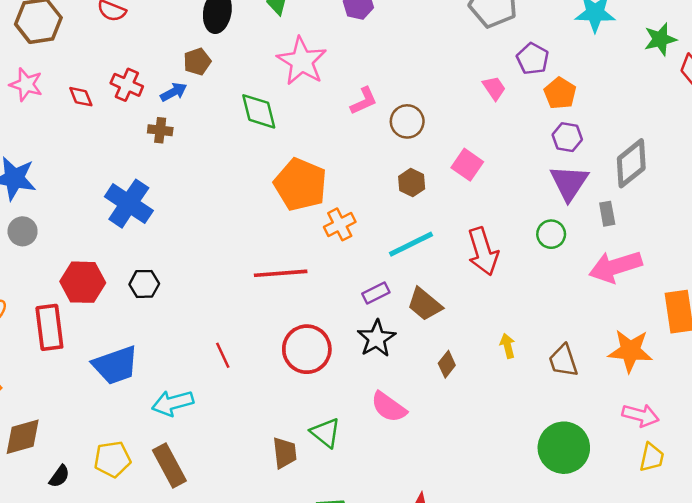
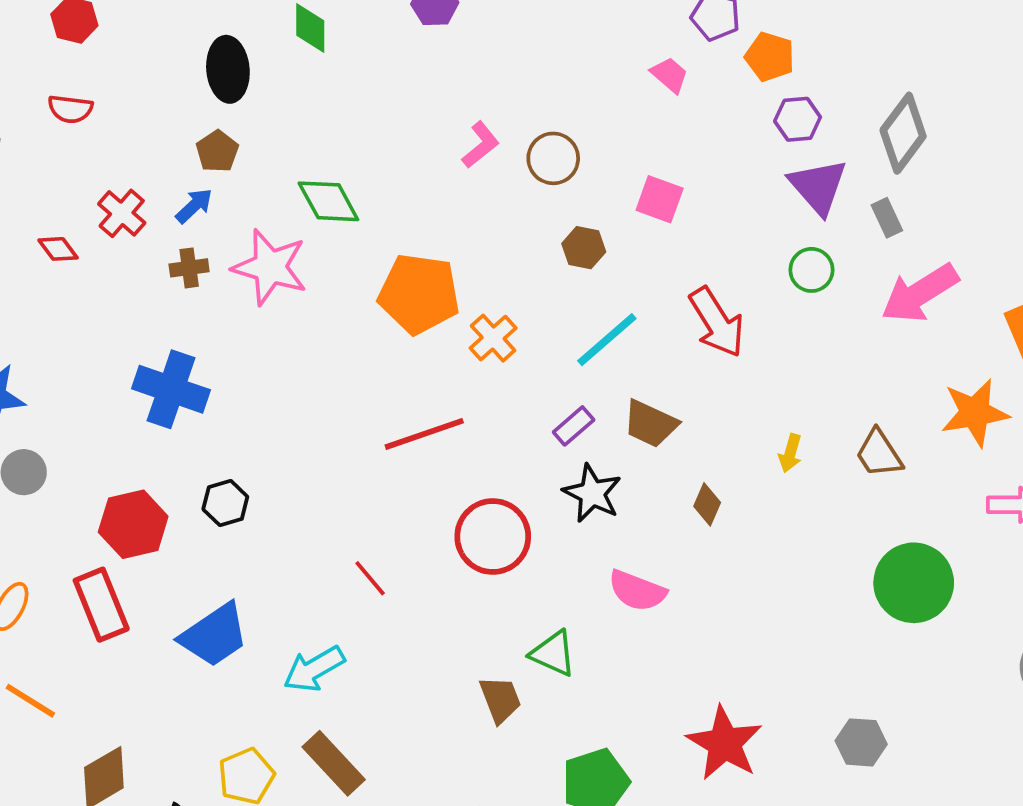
pink star: (302, 61) -> (270, 267), moved
red cross: (127, 85) -> (122, 213), turned 32
yellow arrow: (508, 346) -> (790, 453), turned -135

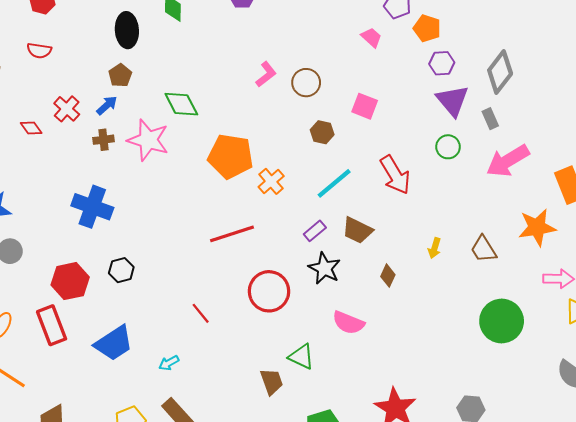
cyan arrow: (314, 669) -> (169, 363), size x0.6

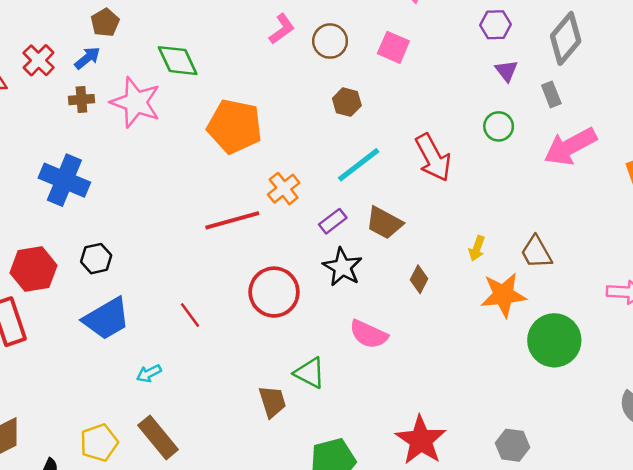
purple triangle: (452, 101) -> (506, 71), size x0.6
pink square: (365, 106) -> (393, 47), moved
orange cross: (271, 181) -> (284, 189), moved
orange star: (537, 227) -> (503, 295), moved
blue trapezoid: (114, 343) -> (106, 319), moved

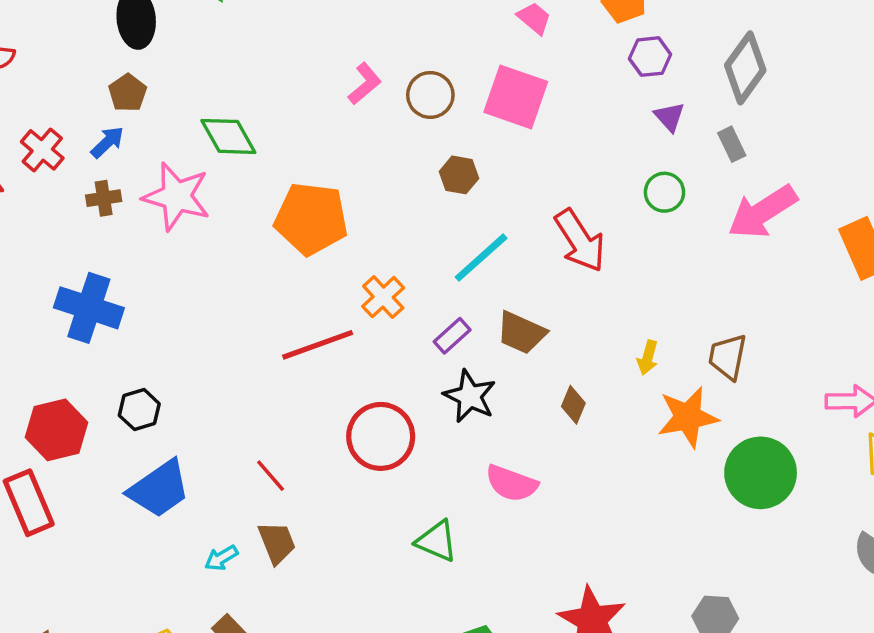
pink square: (393, 47) -> (516, 97), size x1.5
brown trapezoid: (536, 252) -> (728, 357), turned 45
brown trapezoid: (272, 402) -> (277, 543), moved

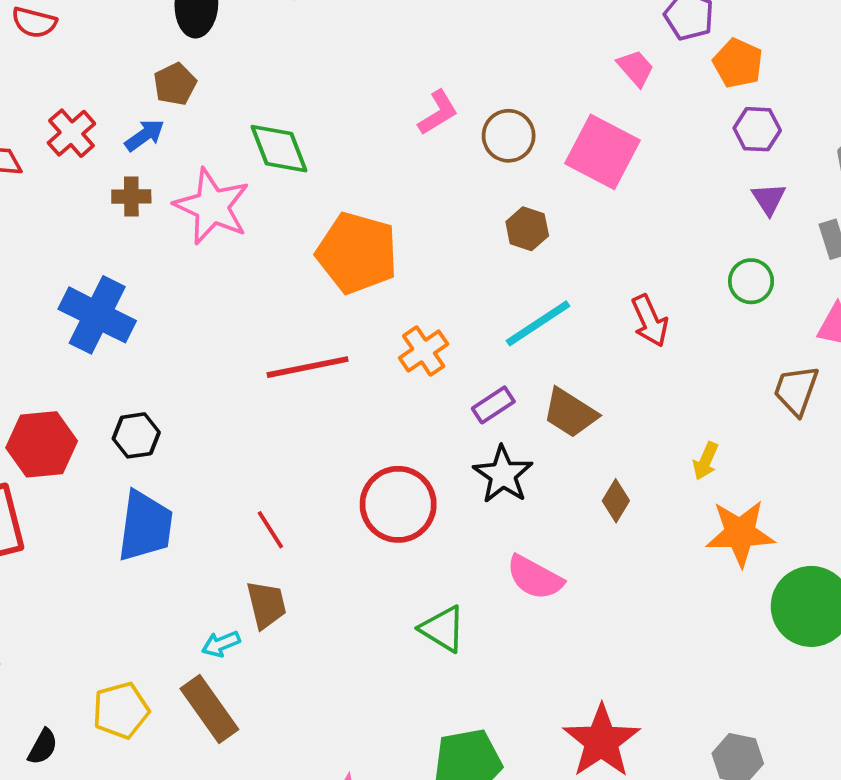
red arrow: (580, 241) -> (650, 321), size x0.7
red line: (318, 345) -> (308, 367), moved
brown trapezoid: (728, 357) -> (796, 390), moved
blue trapezoid: (159, 489) -> (145, 526), turned -56
cyan arrow: (221, 558) -> (221, 644), moved

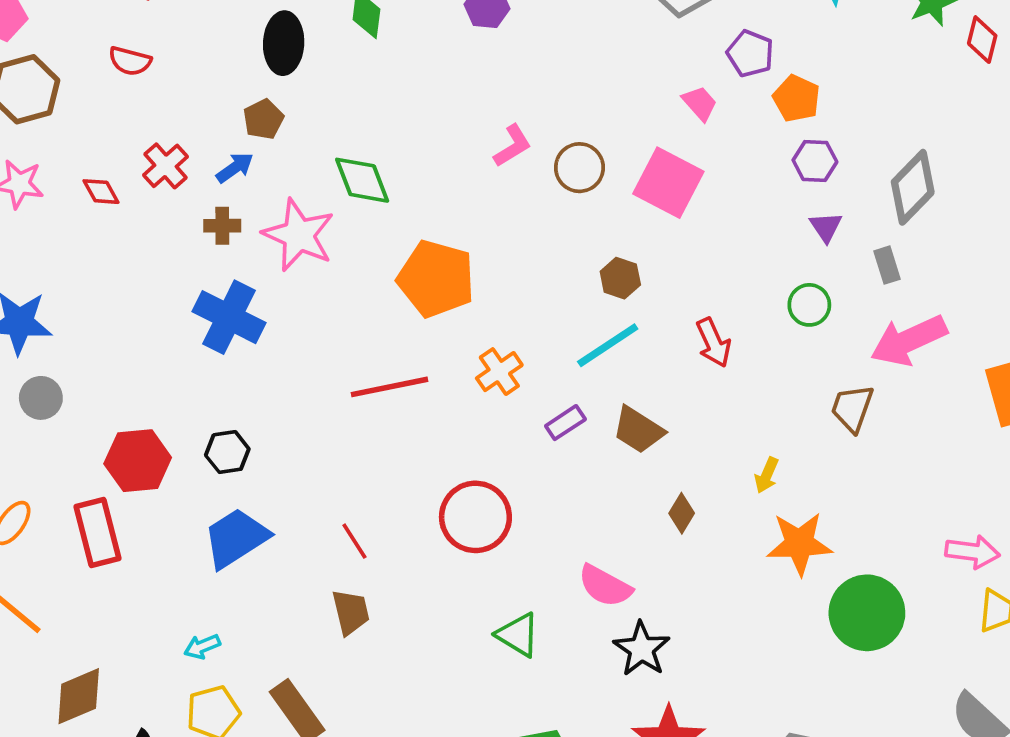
brown hexagon: (527, 229) -> (620, 278), moved
blue cross: (97, 315) -> (229, 317), moved
black star: (503, 475) -> (642, 649), moved
blue trapezoid: (145, 526) -> (236, 538), turned -130
cyan arrow: (221, 644) -> (202, 647), moved

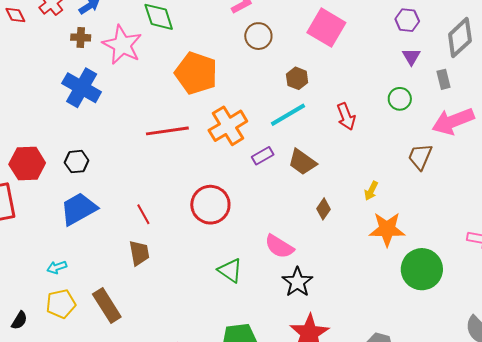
brown circle: (579, 168) -> (258, 36), moved
orange cross: (499, 372) -> (228, 126), size x1.5

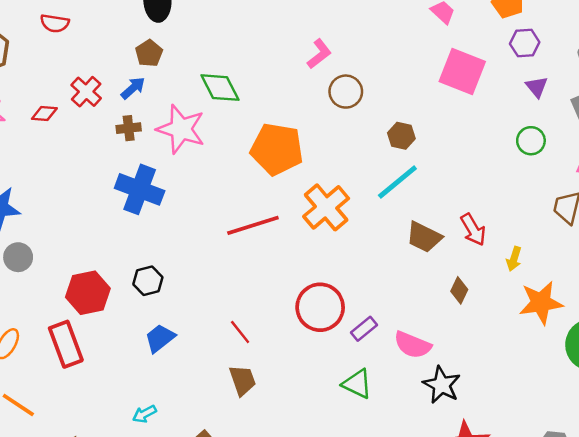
red diamond: (15, 15) -> (44, 114), turned -50
pink square: (326, 28) -> (462, 71), moved
red arrow: (346, 116) -> (473, 230), moved
purple rectangle: (263, 156) -> (364, 329), moved
blue trapezoid: (79, 209) -> (160, 338), size x0.7

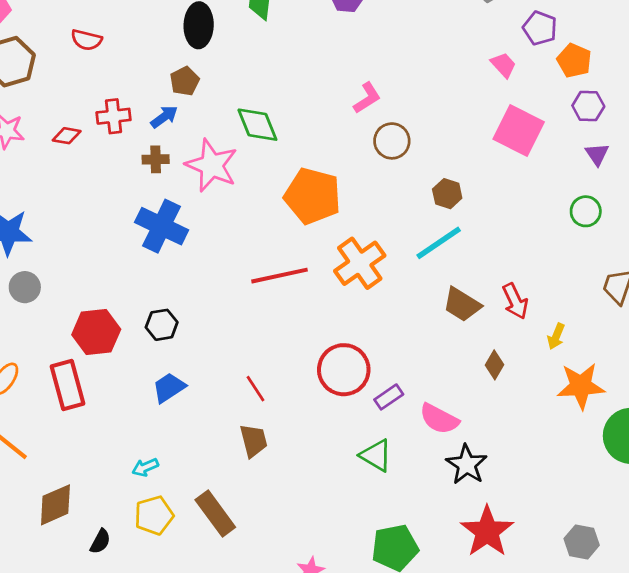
red cross: (86, 92) -> (114, 116), turned 36

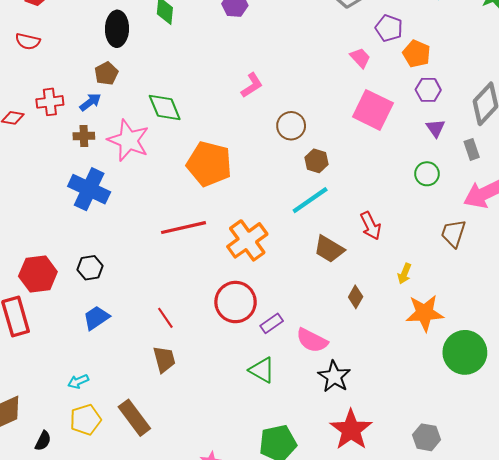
brown circle: (392, 141) -> (291, 126), moved
orange cross: (360, 263) -> (247, 240), moved
red arrow: (515, 301) -> (371, 226), moved

